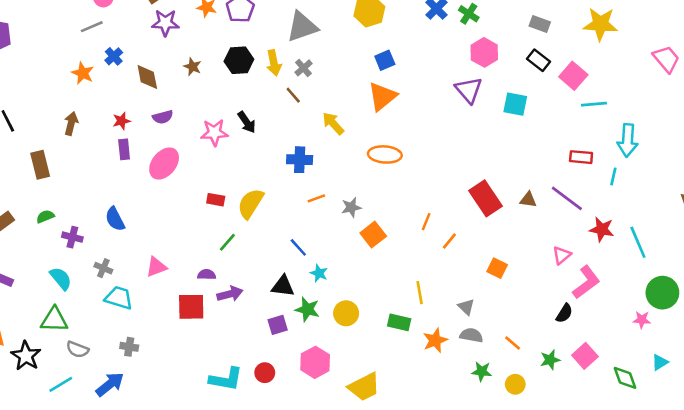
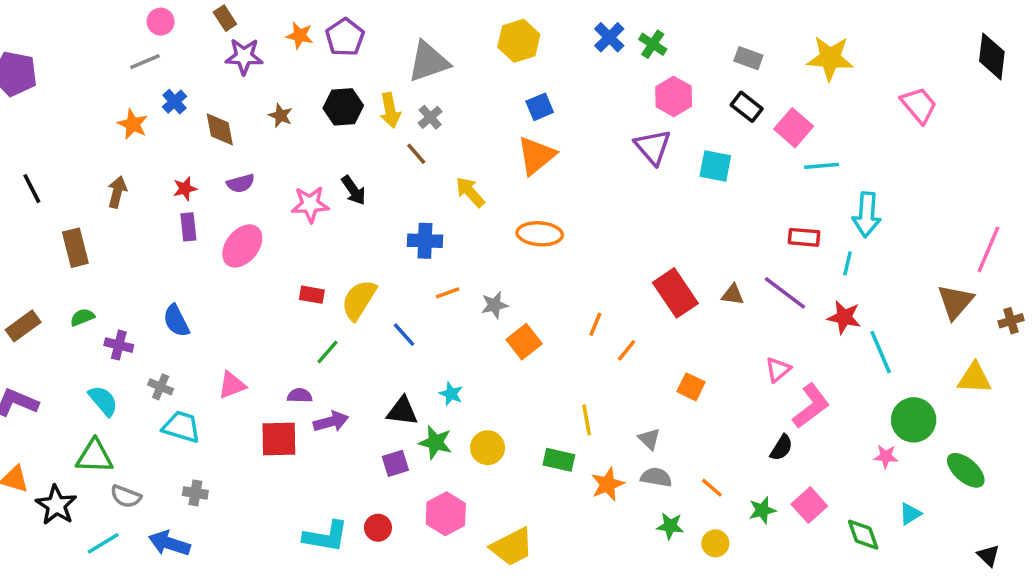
red star: (602, 229) -> (844, 317), moved
blue line: (298, 247) -> (404, 335), moved
blue arrow: (110, 384) -> (169, 543), turned -124

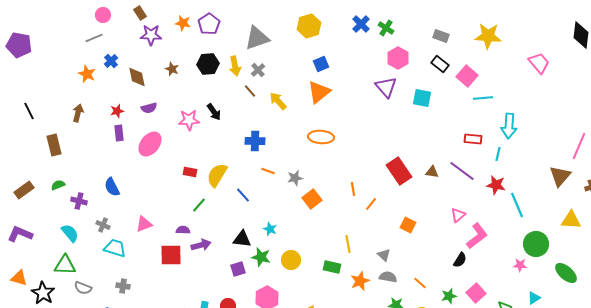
yellow arrow: (470, 192) -> (278, 101), moved
orange line: (448, 293) -> (268, 171), turned 40
orange line: (595, 324) -> (353, 189), turned -32

